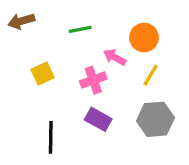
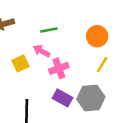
pink arrow: (115, 57) -> (42, 51), moved
gray hexagon: (155, 119) -> (91, 98), moved

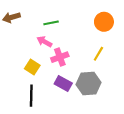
orange circle: (97, 36) -> (104, 22), moved
yellow square: (21, 63) -> (32, 67), moved, turned -32

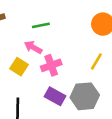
yellow square: (32, 67) -> (19, 67), moved

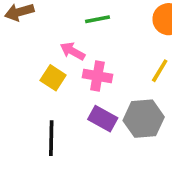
green line: (41, 25) -> (97, 19), moved
pink cross: (51, 65) -> (97, 76), turned 30

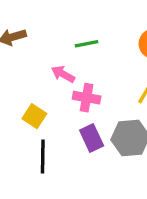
yellow square: (53, 78) -> (34, 116), moved
purple rectangle: (103, 119) -> (92, 138), turned 36

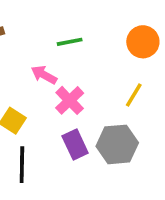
pink cross: (87, 98) -> (70, 100), turned 36

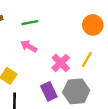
green line: (70, 42) -> (30, 23), moved
pink cross: (70, 100) -> (61, 63), moved

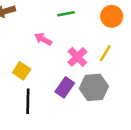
green line: (30, 23) -> (66, 14), moved
purple rectangle: (49, 91) -> (65, 87), turned 60

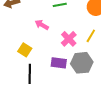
purple rectangle: (65, 87) -> (59, 63), turned 63

